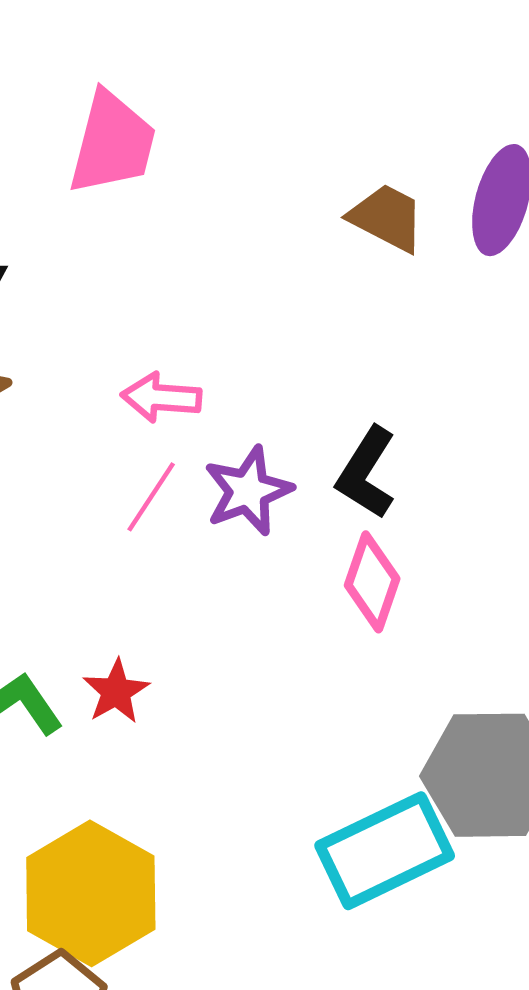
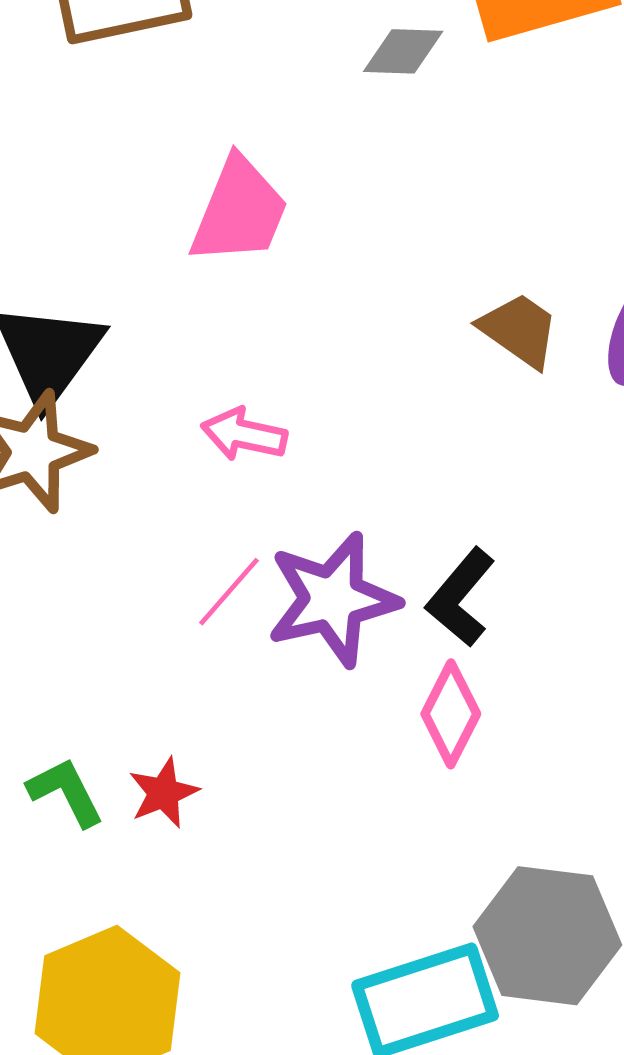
pink arrow: (161, 397) -> (244, 434), moved
purple star: (248, 491) -> (333, 599), size x1.4

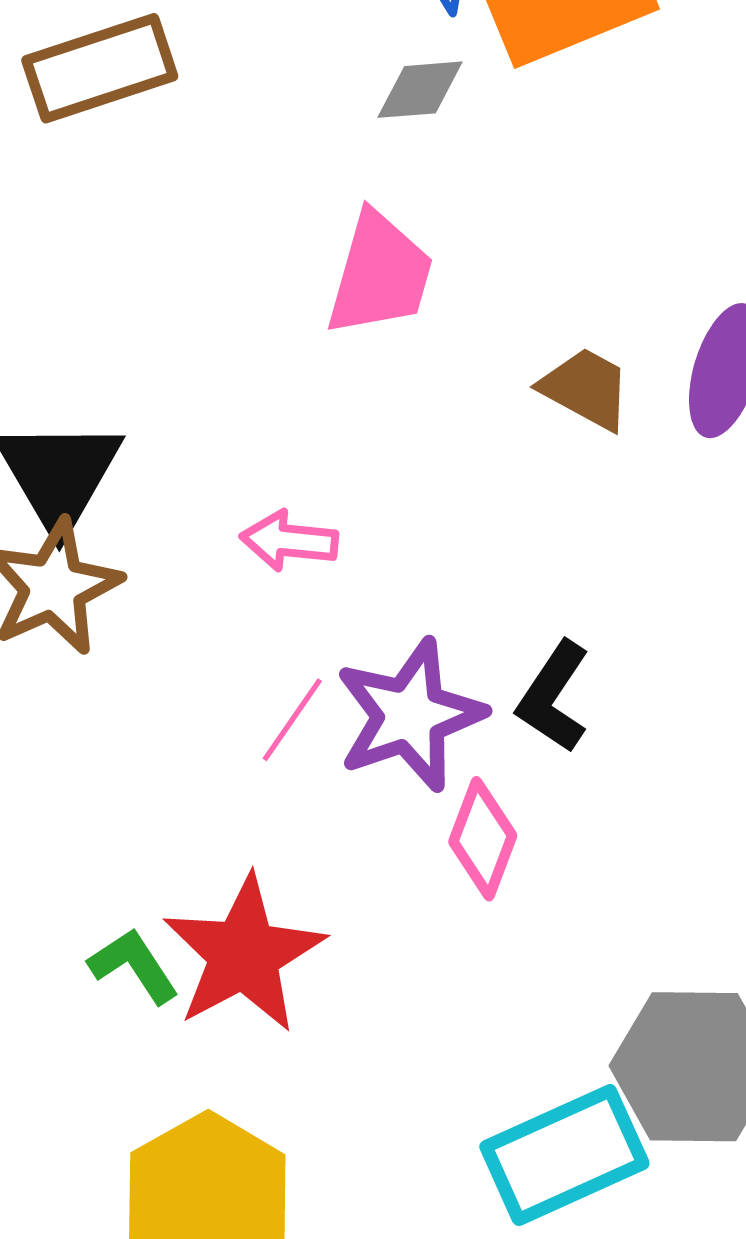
pink trapezoid: (239, 211) -> (380, 274), moved
pink diamond: (451, 714) -> (483, 839), moved
red star: (164, 793) -> (244, 954), size x2.0

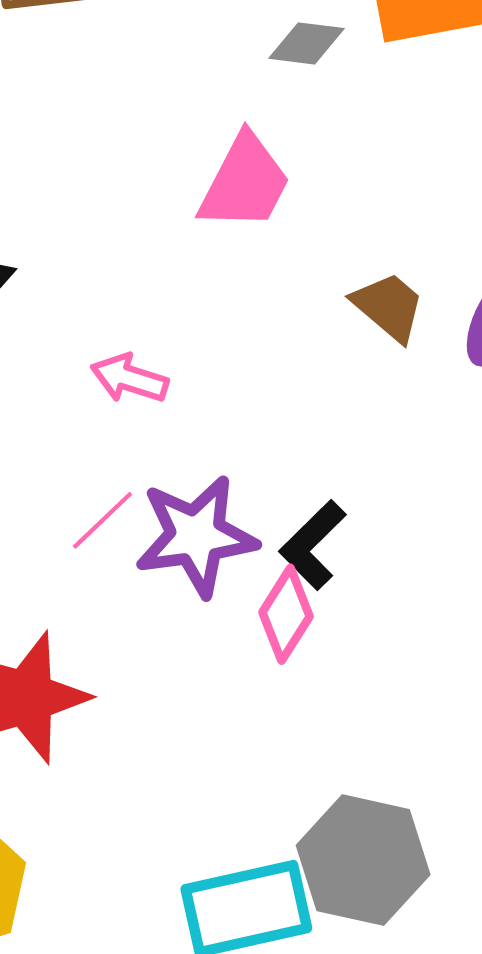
pink diamond: (483, 839) -> (286, 614), moved

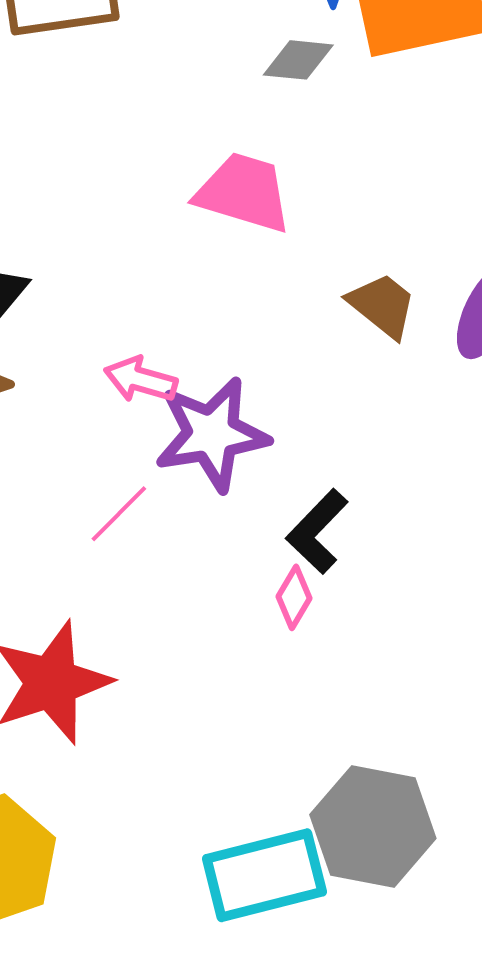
pink trapezoid: (245, 183) -> (244, 192), turned -99
purple star: (196, 536) -> (212, 434), moved
pink diamond: (286, 614) -> (294, 597), size x0.7

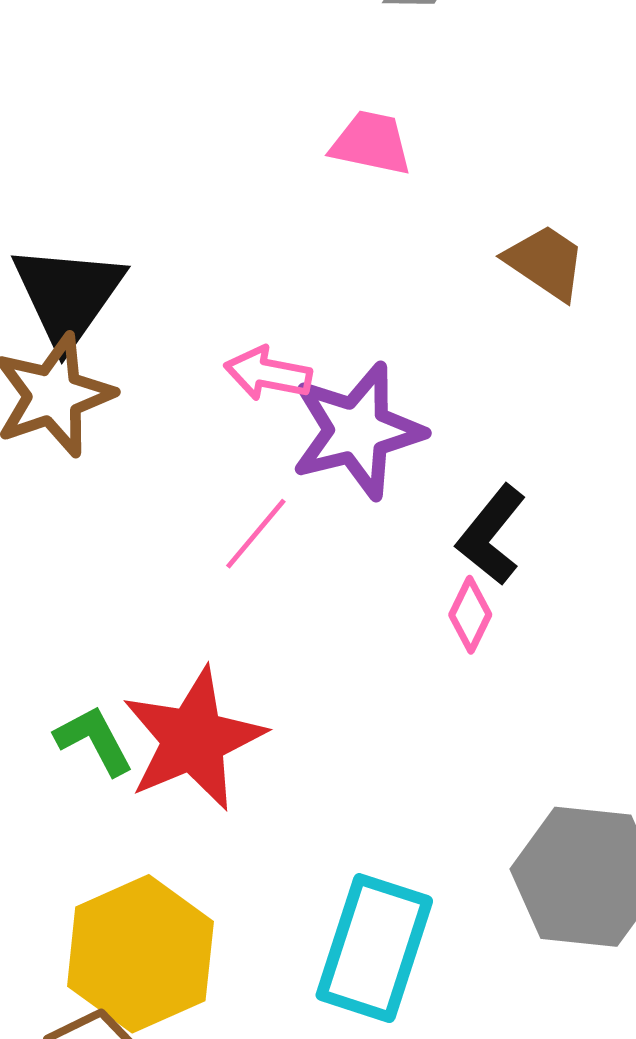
pink trapezoid: (244, 192) -> (371, 143), size x0.7
cyan rectangle: (264, 875) -> (374, 948), moved, turned -53

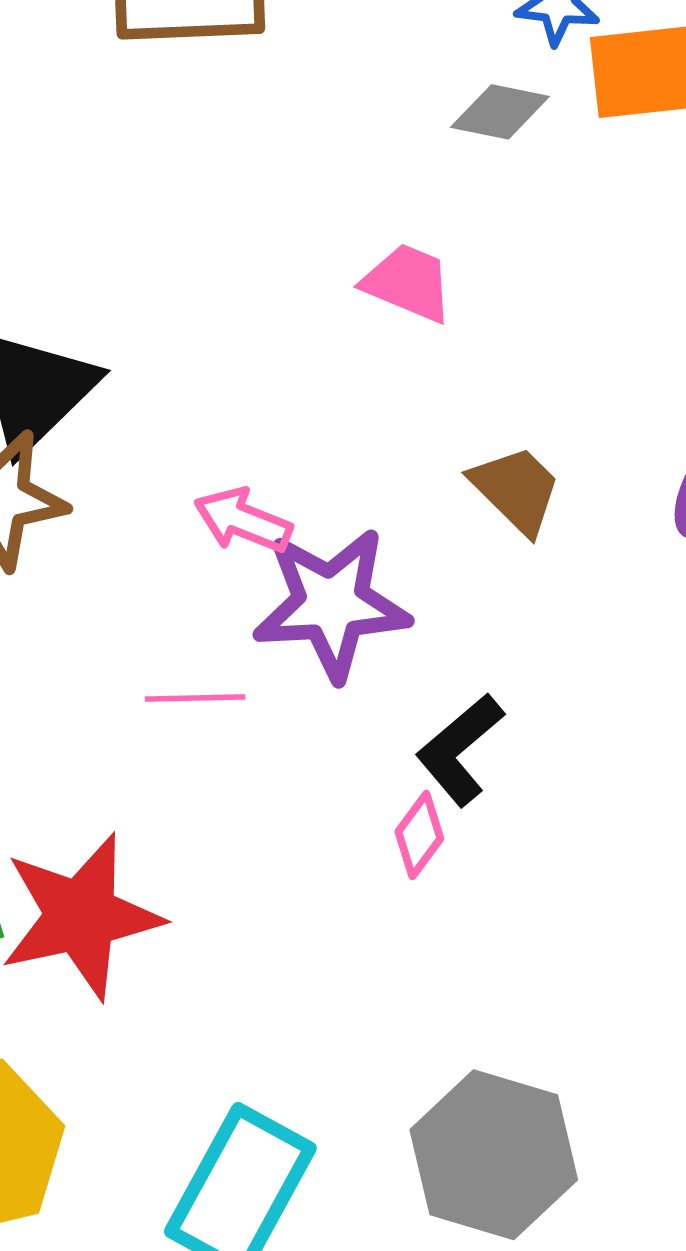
brown trapezoid: (546, 262) -> (516, 490), moved
pink line: (256, 534) -> (195, 698), turned 38

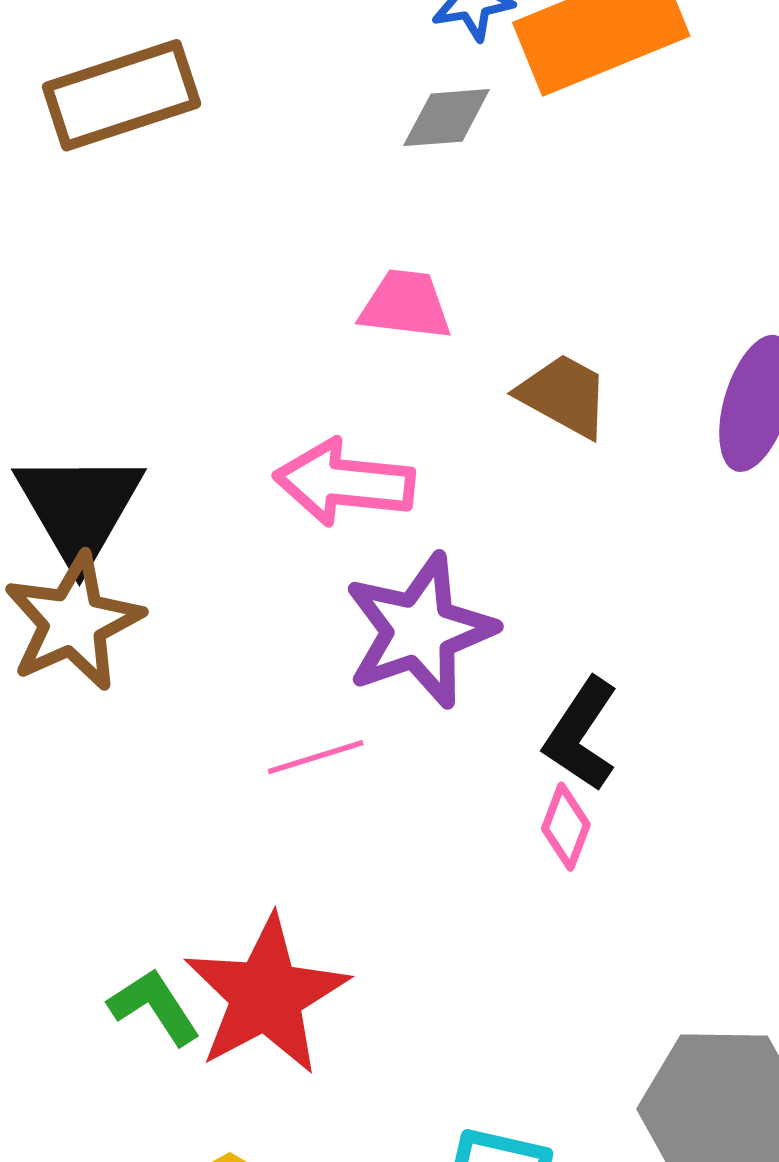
brown trapezoid: (516, 490) -> (564, 395), moved
pink arrow: (243, 520) -> (344, 482), moved, size x1.4

